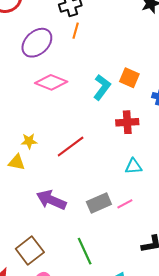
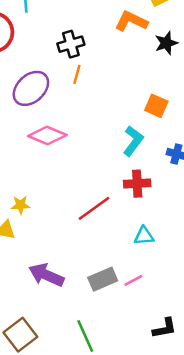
orange square: (129, 78) -> (156, 106), moved
cyan L-shape: (102, 87) -> (133, 141), moved
red line: (71, 146) -> (94, 208), moved

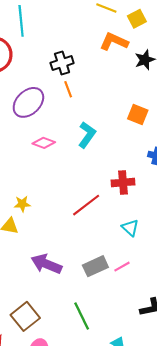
orange line: (77, 74) -> (68, 89), turned -35
pink diamond: (47, 135) -> (44, 143), size x0.7
cyan L-shape: (133, 141) -> (87, 135), moved
cyan triangle: (144, 236) -> (130, 228), turned 48

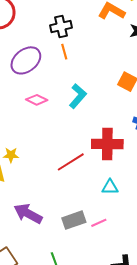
red cross: (123, 182) -> (107, 144), size x1.4
cyan triangle: (130, 228) -> (110, 187), turned -48

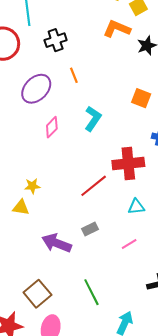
black cross: (61, 27) -> (56, 40), moved
pink diamond: (37, 100) -> (52, 127), turned -65
gray rectangle: (74, 220) -> (90, 229), moved, size x0.7

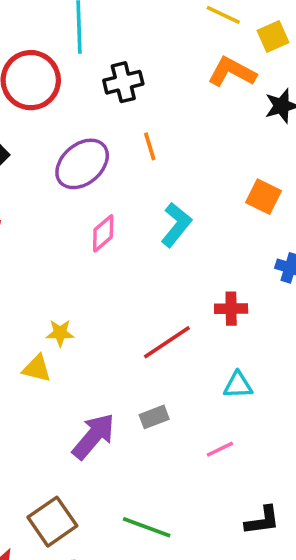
red cross: (128, 163) -> (231, 309), size x0.6
purple arrow: (57, 243) -> (94, 436), turned 104
green line: (91, 292) -> (147, 527), turned -48

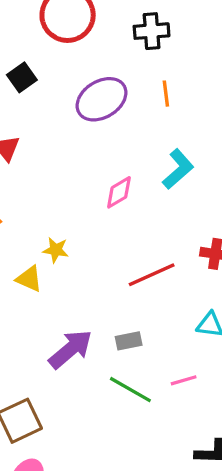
pink diamond: (103, 233) -> (119, 192), moved
green line: (147, 527) -> (130, 390), moved

